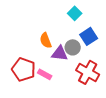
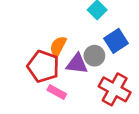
orange semicircle: (46, 40) -> (58, 46), turned 49
red pentagon: (24, 69) -> (43, 66), moved

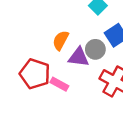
red pentagon: (43, 66) -> (35, 74), moved

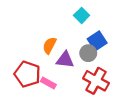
gray circle: (95, 49) -> (88, 53), moved

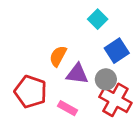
gray circle: (88, 53) -> (106, 79), moved
pink rectangle: (48, 83) -> (68, 108), moved

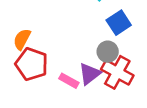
orange semicircle: (58, 56) -> (22, 39), moved
purple triangle: (77, 74) -> (90, 74), moved, turned -45

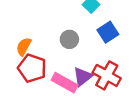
gray circle: (108, 52) -> (69, 39), moved
pink rectangle: (69, 81) -> (65, 83), size x1.5

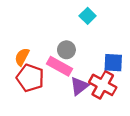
blue square: (108, 32) -> (113, 63), moved, turned 36
pink rectangle: (65, 83) -> (59, 66), moved

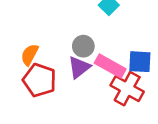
pink rectangle: (59, 66) -> (110, 66), moved
purple triangle: (79, 86) -> (79, 67), moved

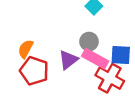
gray circle: (83, 46) -> (89, 42), moved

